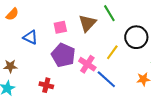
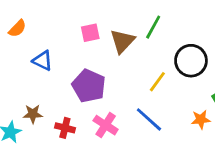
green line: (109, 13) -> (153, 27), turned 60
pink square: (60, 27) -> (90, 33), moved
pink cross: (87, 64) -> (106, 125), moved
brown star: (10, 66) -> (33, 114), moved

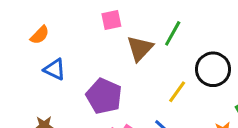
orange semicircle: (17, 28) -> (40, 35), moved
pink square: (90, 33) -> (111, 20), moved

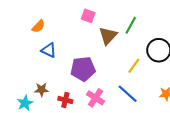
pink square: (111, 20) -> (88, 16), turned 32
purple pentagon: (104, 96) -> (83, 69), turned -30

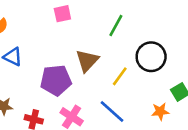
pink square: (88, 16) -> (62, 14), turned -32
brown triangle: (108, 36) -> (87, 61), moved

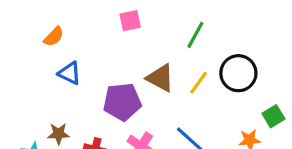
brown triangle: (87, 61) -> (160, 78), turned -45
yellow line: (120, 76) -> (199, 83), moved

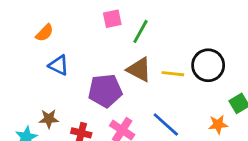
green line: (195, 35) -> (140, 31), moved
yellow line: (199, 83) -> (173, 74), turned 60

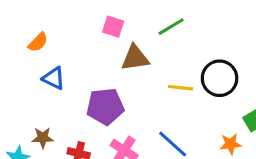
pink square: (112, 19) -> (113, 27), turned 30
green line: (140, 31) -> (171, 27), moved, turned 30
brown triangle: (139, 69) -> (135, 58), moved, turned -36

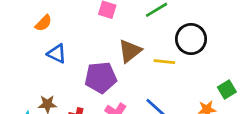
brown triangle: (135, 58) -> (130, 51), moved, turned -30
black circle: (220, 78) -> (191, 39), moved

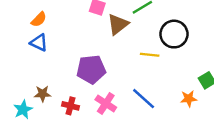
brown triangle: (130, 51) -> (118, 24), moved
blue triangle: (57, 54) -> (39, 43), moved

